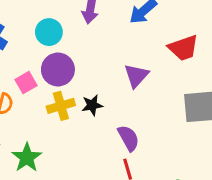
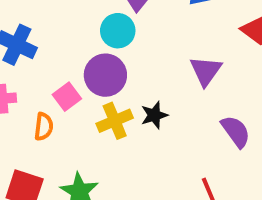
cyan circle: (49, 32) -> (118, 31), moved
purple semicircle: (128, 138) -> (236, 131), moved

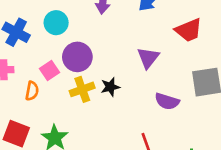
cyan circle: (118, 31) -> (56, 23), moved
purple semicircle: (236, 131) -> (167, 101), turned 140

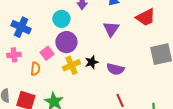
cyan circle: (56, 23) -> (61, 19), moved
purple triangle: (148, 58) -> (111, 29), moved
purple semicircle: (167, 101) -> (115, 69), moved

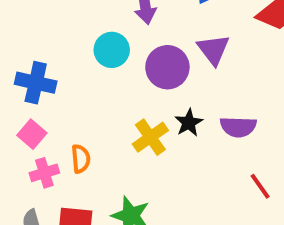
purple circle: (66, 42) -> (167, 67), moved
pink square: (47, 53) -> (32, 134), moved
pink cross: (14, 55) -> (44, 173), moved

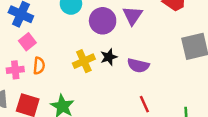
pink square: (32, 134) -> (27, 42), moved

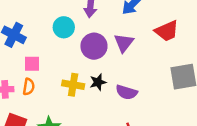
pink square: (27, 42) -> (32, 64), moved, turned 35
yellow cross: (84, 61) -> (73, 85), turned 30

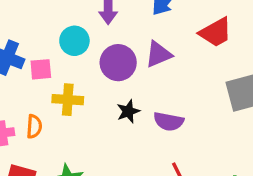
purple triangle: (124, 43) -> (158, 54), turned 35
pink square: (32, 64) -> (41, 69), moved
yellow cross: (73, 85) -> (68, 100), moved

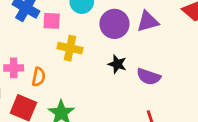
black star: (128, 111) -> (117, 64), turned 30
orange semicircle: (34, 126) -> (39, 77), moved

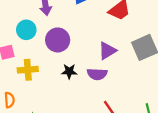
purple triangle: (148, 22) -> (107, 51), moved

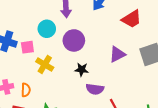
yellow cross: (28, 70) -> (45, 64), turned 30
purple semicircle: (97, 74) -> (95, 89), moved

